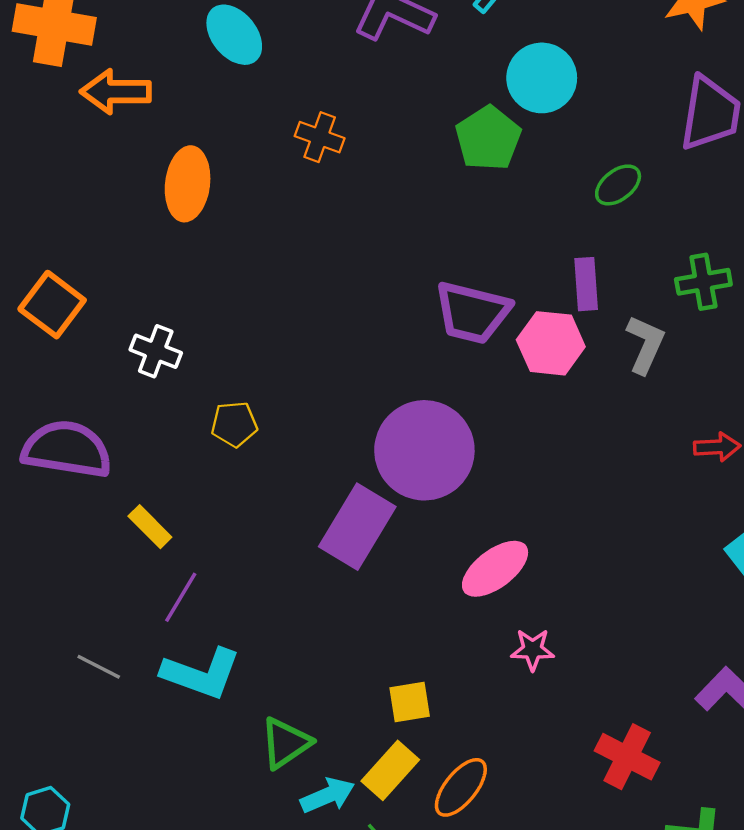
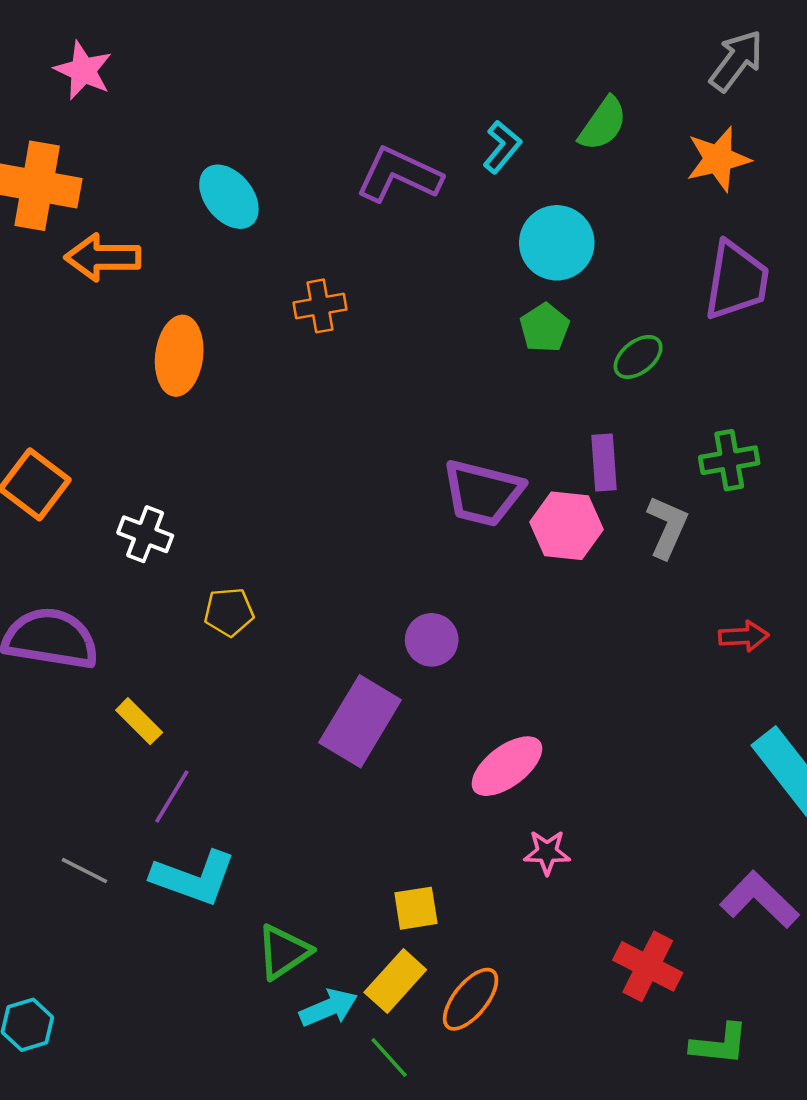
orange cross: (320, 137) -> (320, 306), turned -30
green pentagon: (488, 138) -> (545, 328), moved, size x0.7
purple circle: (424, 450) -> (432, 640), size x0.5

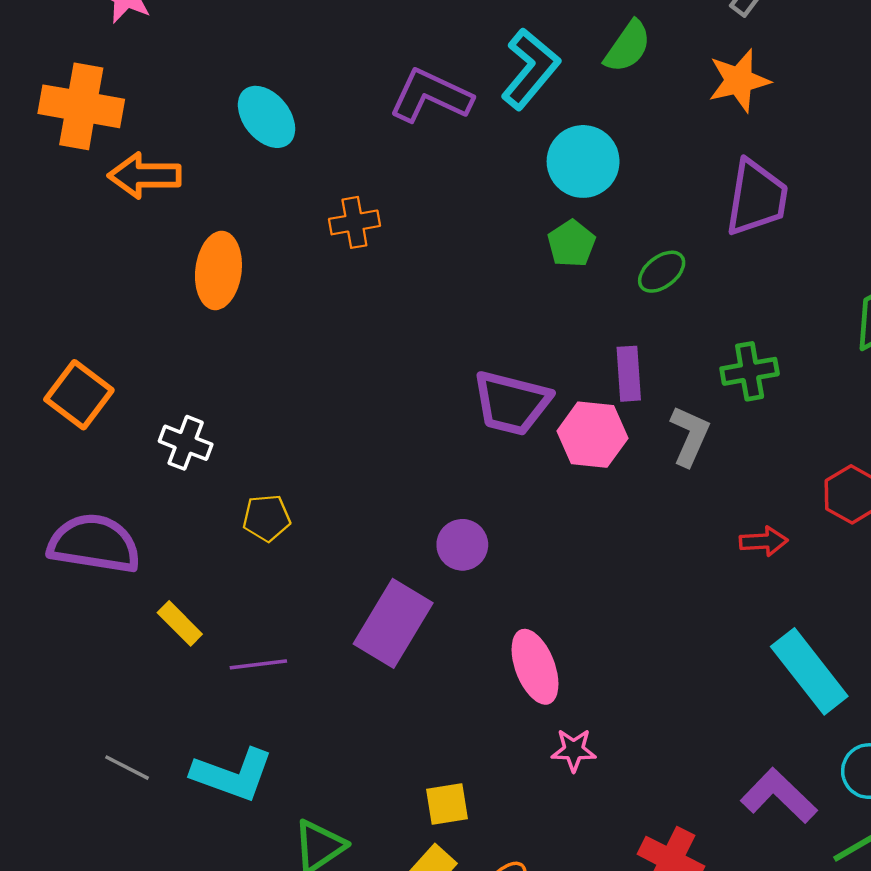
cyan L-shape: (502, 147) -> (530, 69), size x1.6
pink ellipse: (507, 766) -> (535, 667), turned -74
purple line: (172, 796) -> (258, 664), moved, turned 52

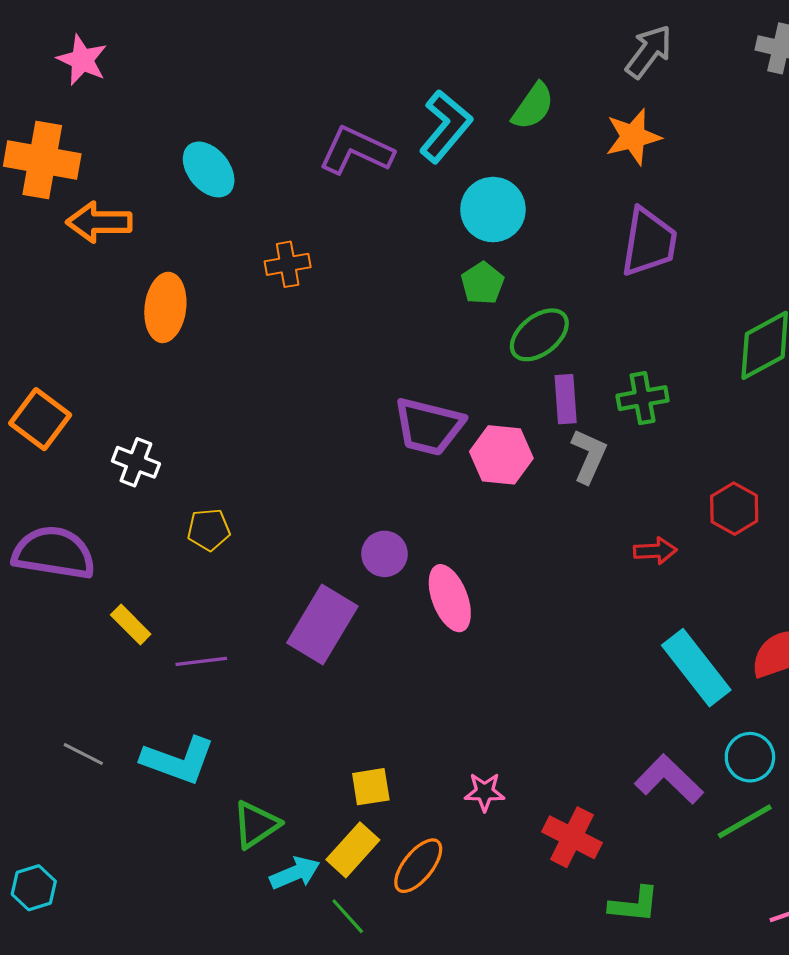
green ellipse: (662, 272) -> (539, 335), moved, size x1.4
purple rectangle: (629, 374) -> (566, 399), moved
pink ellipse: (535, 667) -> (450, 598), moved
pink star: (574, 750) -> (485, 792), moved

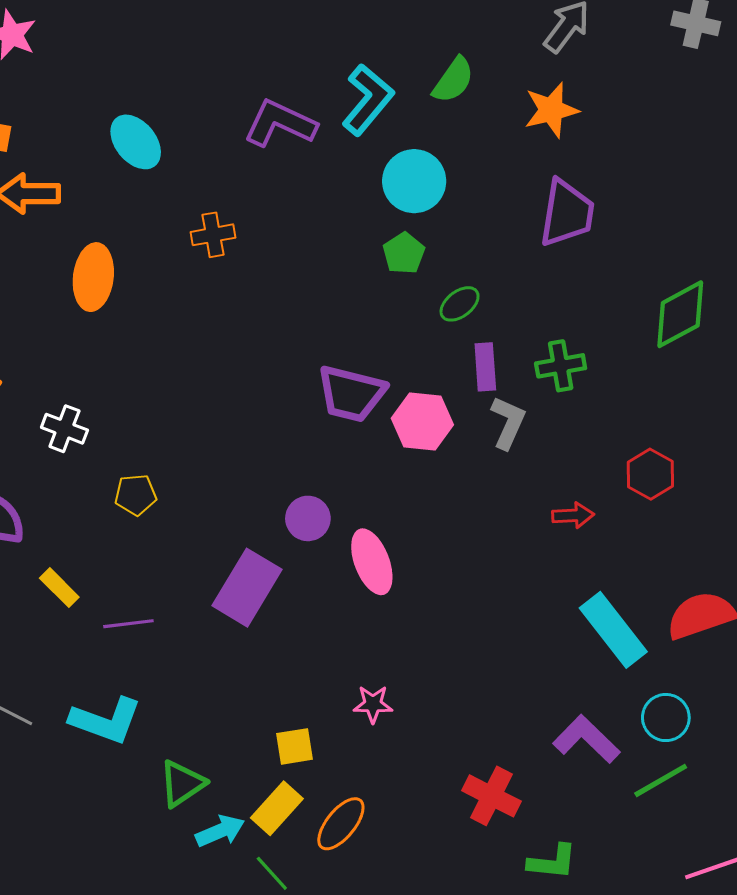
green ellipse: (539, 335) -> (460, 304), size x0.7
pink star: (485, 792) -> (373, 704), moved

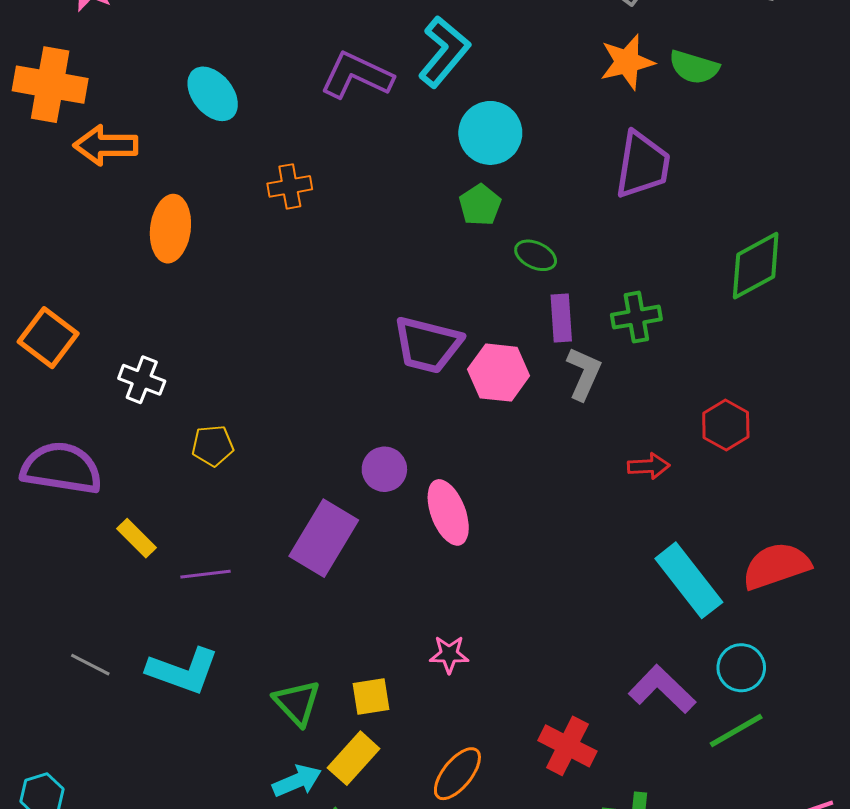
green semicircle: (453, 80) -> (694, 67), moved, turned 72
green ellipse: (460, 304) -> (536, 255), turned 63
green triangle: (182, 784) -> (297, 703), moved, turned -39
orange ellipse: (341, 824) -> (457, 774), moved

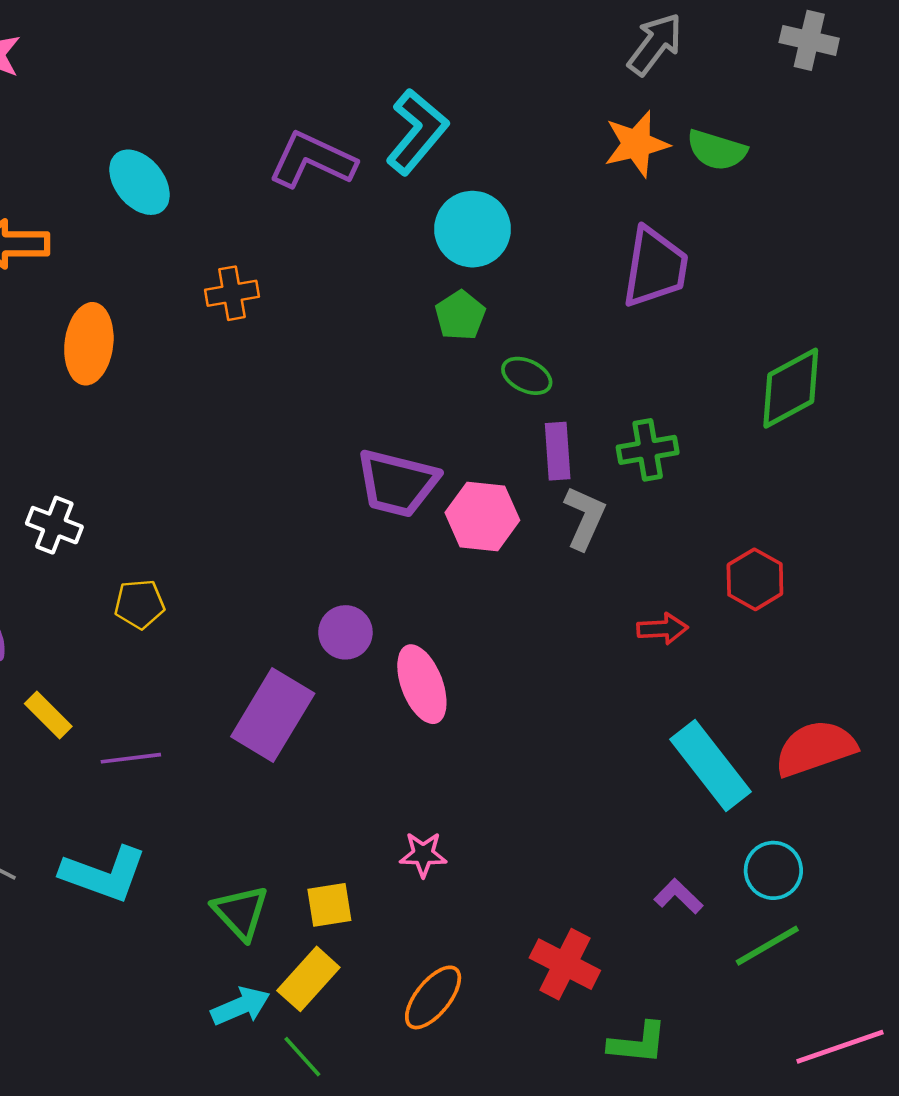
purple L-shape: (662, 689) -> (678, 896), size x0.6

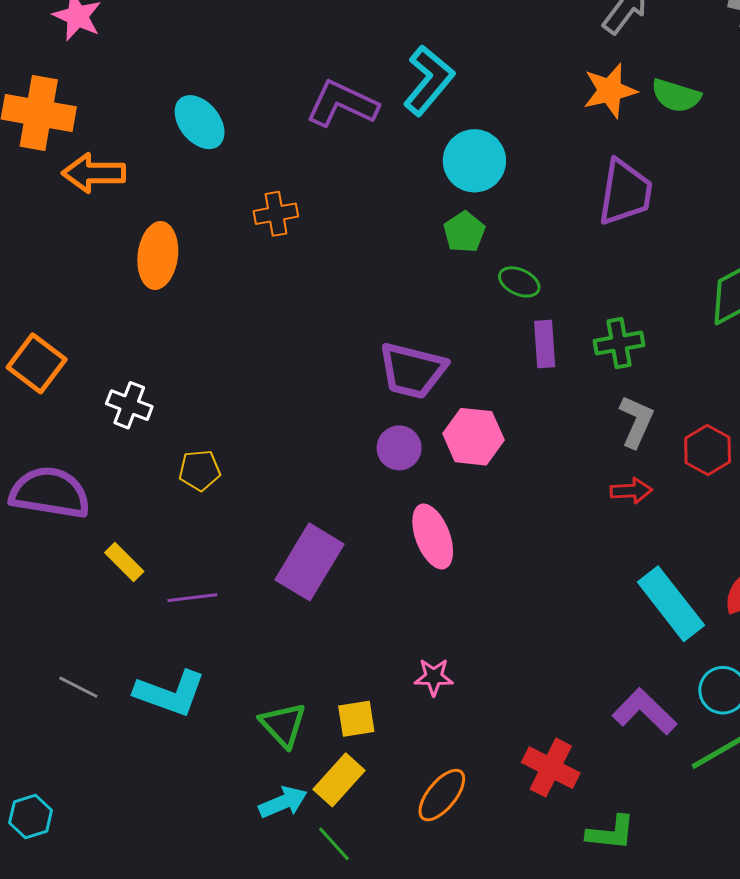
pink hexagon: (482, 516) -> (473, 437), moved
gray L-shape: (585, 518) -> (636, 421), moved
purple circle: (345, 632) -> (399, 448), moved
purple L-shape: (678, 896) -> (644, 712), size x1.6

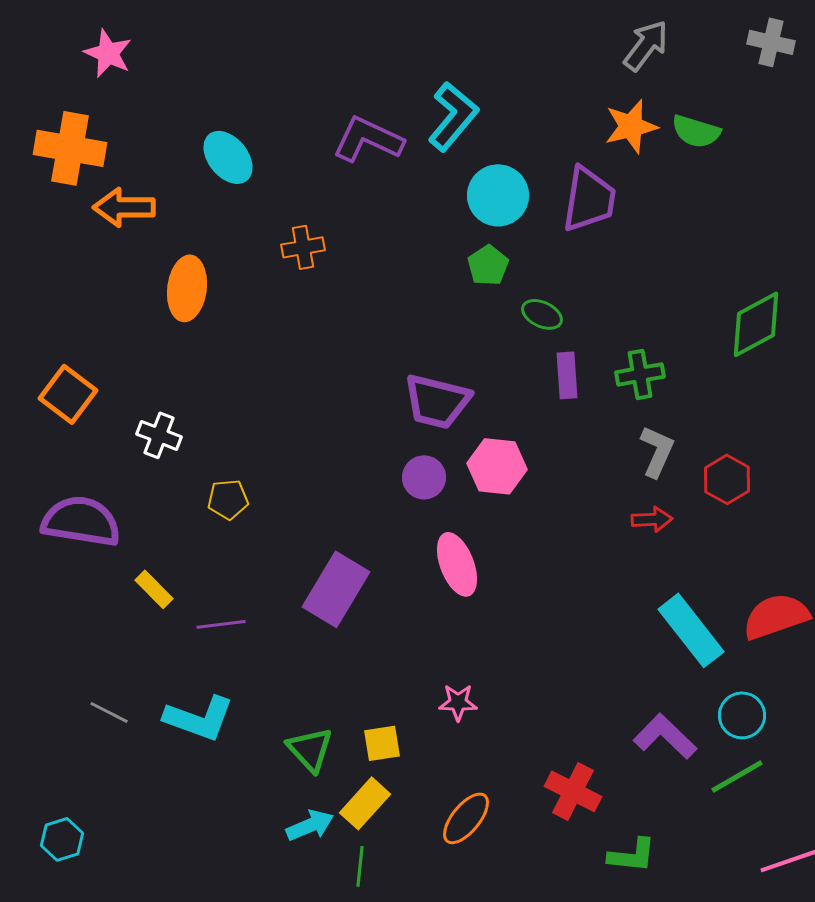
purple trapezoid: (625, 192) -> (589, 199), moved
green line: (334, 844) -> (360, 866), turned 48

